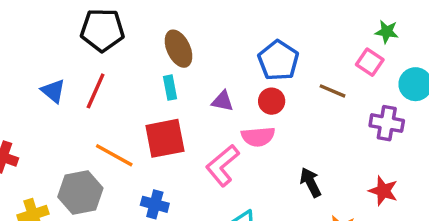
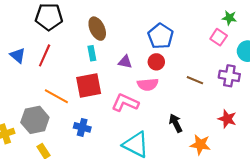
brown line: (333, 91) -> (195, 80), moved
pink L-shape: (223, 165) -> (125, 103), turned 64
black arrow: (311, 182) -> (176, 123), moved

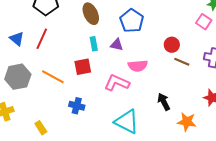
blue pentagon: (161, 36) -> (132, 21), moved
cyan rectangle: (92, 53) -> (94, 44), moved
red circle: (156, 62) -> (172, 45), moved
red square: (89, 86) -> (83, 67), size x0.7
gray hexagon: (35, 120) -> (18, 77), moved

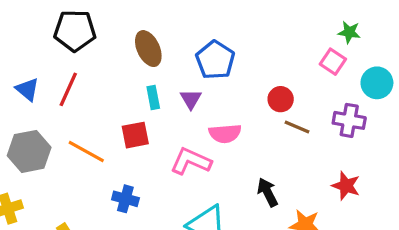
purple triangle: (117, 45) -> (191, 99), turned 48

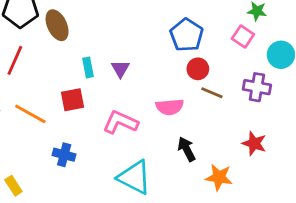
brown ellipse: (148, 49) -> (57, 25), moved
blue pentagon: (215, 60) -> (187, 35), moved
pink semicircle: (225, 133) -> (170, 107), moved

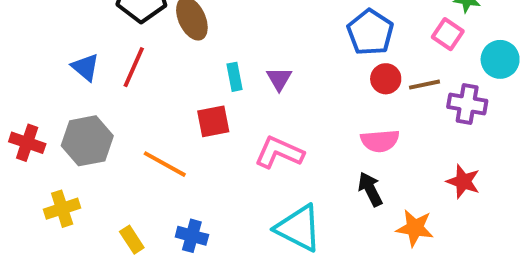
brown line: (212, 93) -> (425, 85), moved, turned -35
pink semicircle: (170, 107) -> (380, 141), moved
orange line: (30, 114) -> (165, 164), moved
blue cross: (64, 155) -> (192, 236), moved

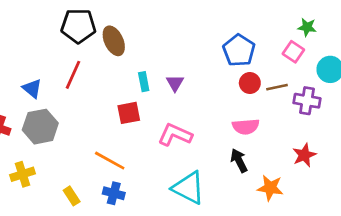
blue triangle: (85, 67) -> (32, 88), moved
orange line: (165, 164) -> (110, 161), moved
red star: (463, 181) -> (304, 155), turned 30

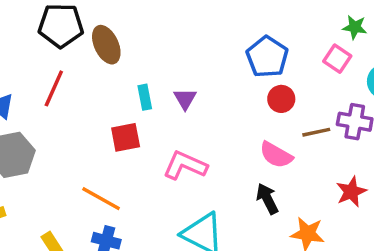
brown line: (277, 87) -> (316, 132), moved
pink semicircle: (246, 127) -> (276, 155), turned 35

